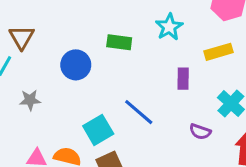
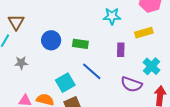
cyan star: (169, 27) -> (112, 16), turned 30
green rectangle: (119, 42) -> (80, 44), moved
purple semicircle: (200, 132) -> (131, 84), size x1.5

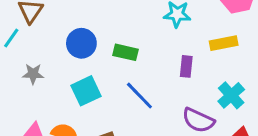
cyan square: (65, 83) -> (86, 91), moved

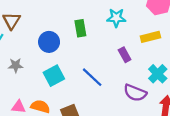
green rectangle: (125, 52) -> (80, 28), moved, turned 70
purple rectangle: (186, 66) -> (125, 55), turned -32

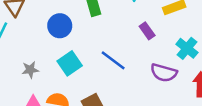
gray star: (16, 65) -> (30, 70), moved

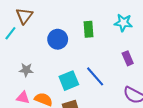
cyan square: (70, 63) -> (69, 81), moved

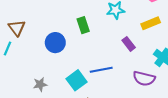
gray star: (26, 70) -> (40, 84), moved
blue line: (95, 76) -> (101, 70), turned -45

